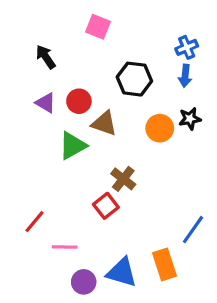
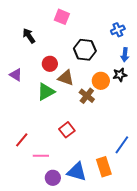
blue arrow: (185, 76) -> (125, 55), moved
purple triangle: (46, 103) -> (16, 75), moved
brown cross: (123, 179) -> (87, 96), moved

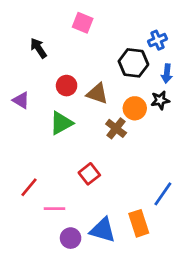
black hexagon: (85, 50) -> (133, 63), moved
brown triangle: (66, 78) -> (97, 94), moved

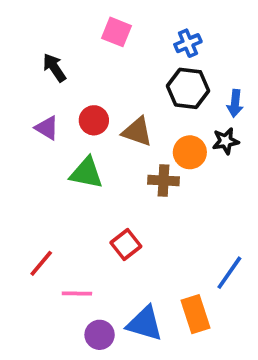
blue cross: (157, 40) -> (188, 43), moved
purple triangle: (21, 100) -> (47, 128), moved
green triangle: (61, 123) -> (86, 173), turned 40
brown cross: (116, 128) -> (164, 181), turned -35

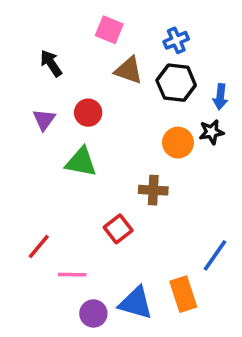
purple triangle: (47, 128) -> (44, 120), turned 35
brown triangle: (137, 132) -> (129, 70), moved
brown cross: (164, 181) -> (153, 190), moved

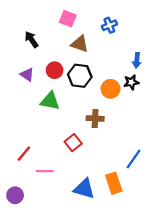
black hexagon: (176, 83) -> (80, 76), moved
purple triangle: (44, 120) -> (27, 75), turned -32
purple circle: (93, 313) -> (15, 195), moved

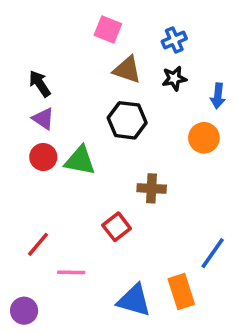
black arrow: (31, 39) -> (40, 84), moved
red circle: (55, 70) -> (43, 157), moved
black star: (131, 82) -> (174, 78), moved
orange circle: (110, 89) -> (204, 138), moved

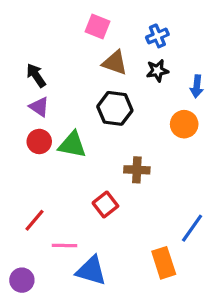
blue triangle: (134, 300) -> (91, 271), moved

